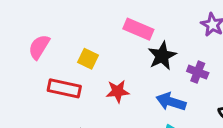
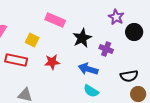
pink rectangle: (138, 29) -> (55, 20), moved

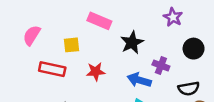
black circle: (134, 32) -> (194, 49), moved
yellow square: (32, 40) -> (72, 45), turned -32
purple cross: (106, 49) -> (161, 66), moved

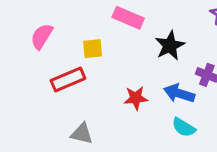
red rectangle: (52, 69) -> (68, 80), turned -35
red star: (96, 72) -> (136, 98), moved

